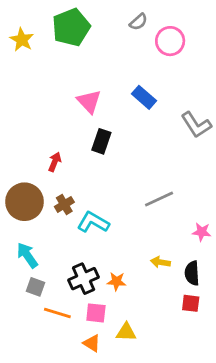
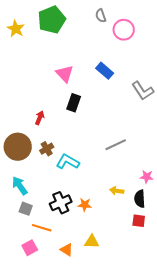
gray semicircle: (138, 22) -> (101, 16), turned 112
pink star: (202, 232) -> (147, 177), moved
pink square: (96, 313) -> (30, 248), moved, turned -35

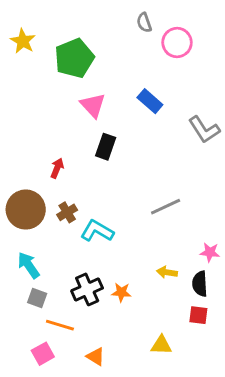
green pentagon: (52, 20) -> (74, 58), moved
yellow triangle: (92, 242) -> (161, 345), moved

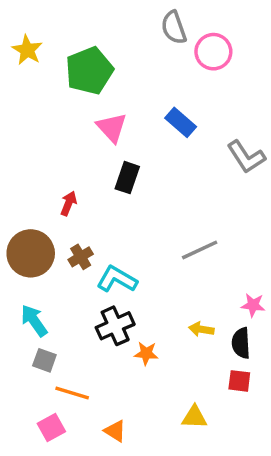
gray semicircle: (144, 23) -> (174, 28), size x1.4
black cross: (87, 289) -> (115, 326), moved

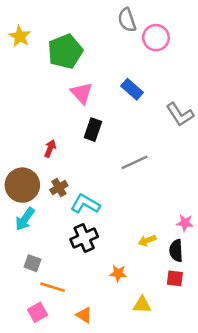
gray line: (200, 250) -> (135, 162), moved
cyan arrow: (34, 321) -> (25, 219), moved, turned -110
yellow arrow: (201, 329) -> (147, 241), turned -30
orange star: (146, 353) -> (118, 273), moved

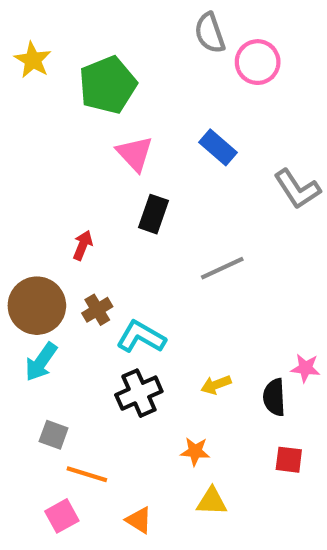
yellow arrow: (147, 241) -> (216, 385), moved
black semicircle: (176, 251) -> (274, 397), moved
yellow triangle: (142, 305) -> (212, 501), moved

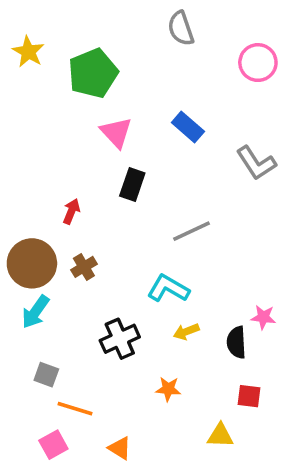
pink circle: (258, 62) -> (258, 63), moved
cyan L-shape: (141, 337) -> (168, 289), moved
yellow triangle: (212, 501) -> (220, 436), moved

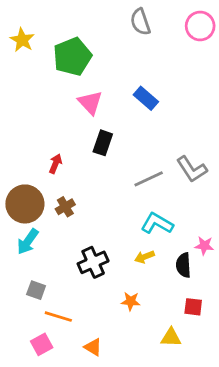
pink circle: (258, 63) -> (200, 26), moved
gray L-shape: (256, 163) -> (192, 169), moved
cyan L-shape: (168, 289) -> (157, 223), moved

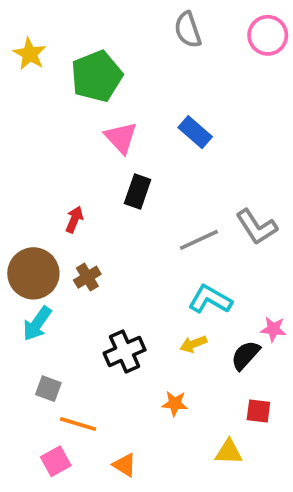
black semicircle: (183, 265) -> (245, 355), turned 45

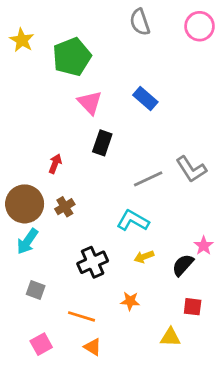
cyan L-shape: (210, 299) -> (133, 221), moved
pink star: (273, 329) -> (204, 246), turned 30
orange line: (78, 424) -> (81, 316), moved

